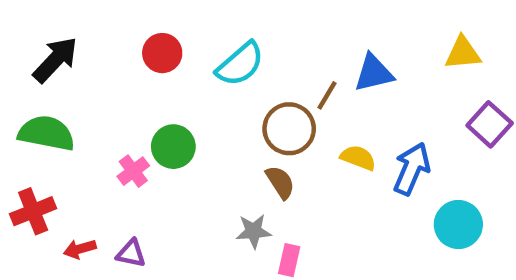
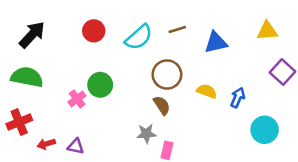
brown line: (327, 95) -> (177, 30), moved, turned 42
blue arrow: (412, 169) -> (238, 98), size x0.7

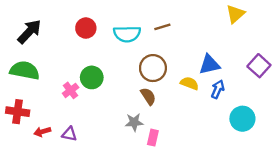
yellow triangle: (267, 31) -> (235, 14), moved, turned -36
cyan semicircle: (139, 37) -> (127, 34), turned 40
blue triangle: (216, 42) -> (209, 65), moved
red cross: (19, 122) -> (18, 112), turned 30

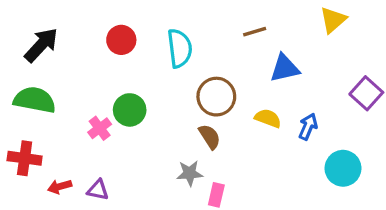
brown line: (162, 27) -> (255, 32), moved
cyan semicircle: (127, 34) -> (180, 48), turned -96
blue triangle: (209, 65) -> (285, 68), moved

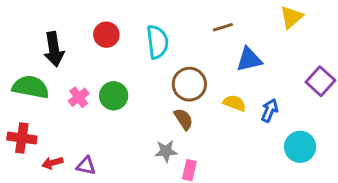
black arrow: (41, 45) -> (54, 49), moved, turned 128
pink cross: (100, 128) -> (79, 97), moved

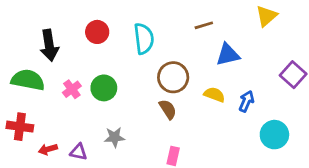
gray star: (166, 151) -> (114, 137), moved

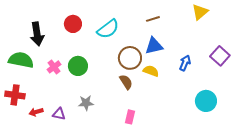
cyan semicircle: (144, 39) -> (108, 29), turned 60
blue triangle: (228, 55) -> (154, 46), moved
yellow semicircle: (214, 95) -> (151, 71), moved
blue arrow: (246, 101) -> (185, 63), moved

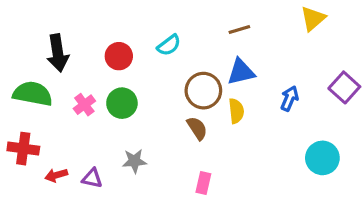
red circle: (73, 24) -> (119, 56), moved
cyan semicircle: (108, 29) -> (169, 45), size x0.7
yellow semicircle: (151, 71) -> (236, 111), turned 63

